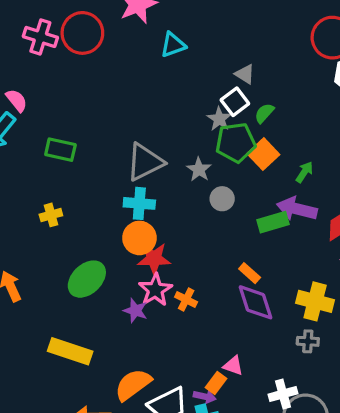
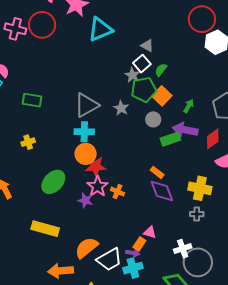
cyan triangle: (173, 45) -> (100, 29), size x1.5
gray circle: (222, 199) -> (153, 119), moved

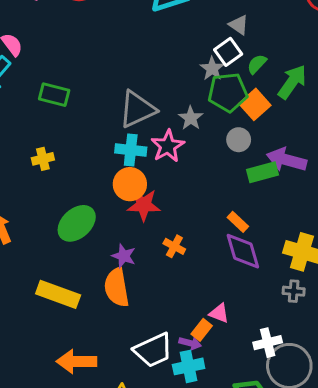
green arrow: (189, 106) -> (292, 82), moved, size x1.6
pink star: (98, 186) -> (168, 146), moved
orange semicircle: (86, 248) -> (117, 287), moved, turned -65

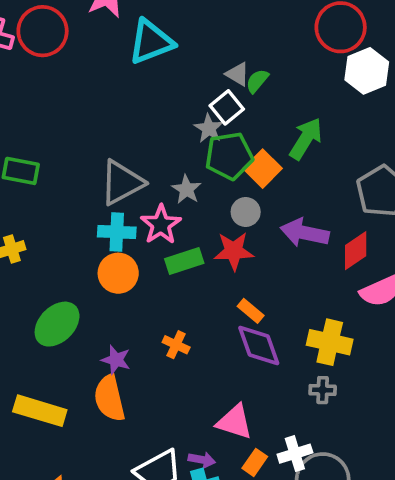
green semicircle: (257, 64) -> (257, 81), moved
green rectangle: (263, 172) -> (184, 261), moved
red star: (144, 205) -> (234, 251), moved
pink triangle: (219, 313) -> (235, 422), size x1.5
orange rectangle: (202, 330) -> (255, 462), moved

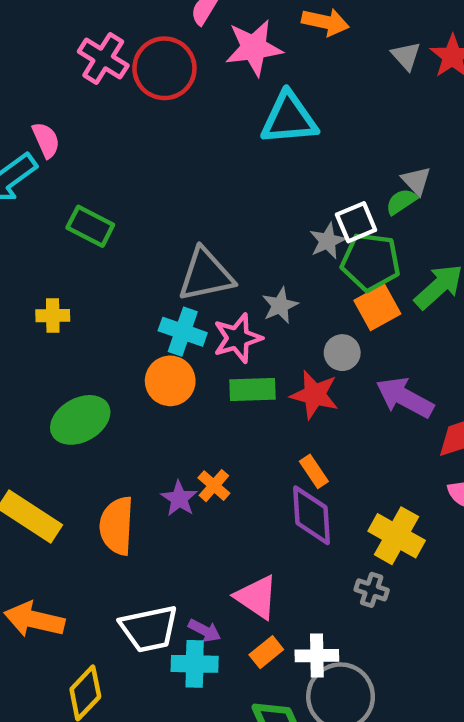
gray triangle: (238, 74) -> (416, 181), moved
green pentagon: (229, 156) -> (371, 262), moved
purple star: (116, 360) -> (179, 499), moved

